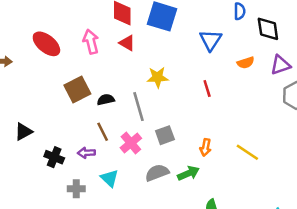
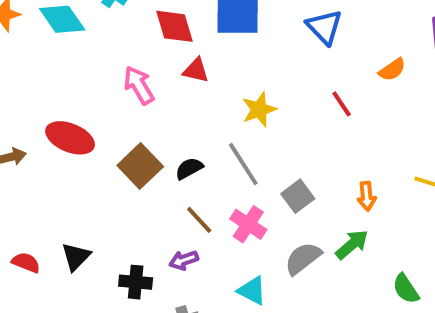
red ellipse: (46, 44) -> (70, 138), moved
orange semicircle: (246, 63) -> (392, 70), moved
cyan triangle: (110, 178) -> (252, 291), moved

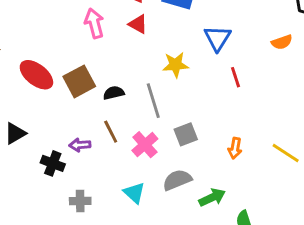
blue triangle: (324, 27) -> (217, 38), moved
orange semicircle: (392, 70) -> (282, 42), moved
red ellipse: (70, 138) -> (36, 75), moved
green arrow: (352, 244) -> (212, 197), moved
purple arrow: (184, 260) -> (80, 145), moved

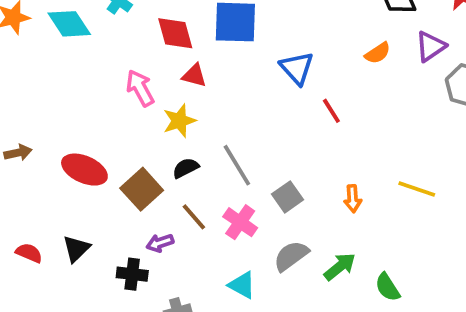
yellow star: (176, 65) -> (179, 121), moved
brown square: (79, 81) -> (142, 189), moved

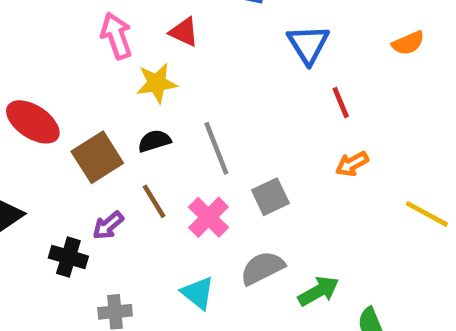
orange arrow: (353, 199) -> (352, 164), moved, turned 56
purple arrow: (160, 243) -> (108, 225), turned -32

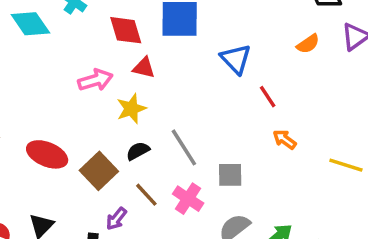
pink arrow: (116, 36) -> (95, 80), turned 104
orange arrow: (352, 164) -> (285, 139), turned 75
gray square: (270, 197) -> (230, 175), turned 36

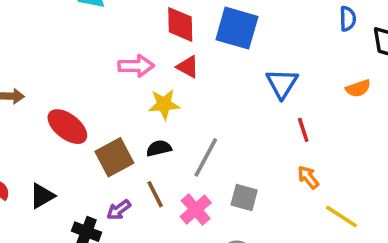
gray line: (184, 147) -> (206, 157), turned 45
yellow line: (346, 165) -> (341, 217), moved

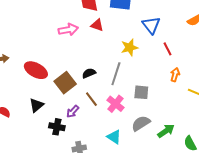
yellow star: (164, 104) -> (130, 48), moved
orange arrow: (308, 177) -> (175, 75), turned 64
black triangle: (42, 196) -> (37, 105), moved

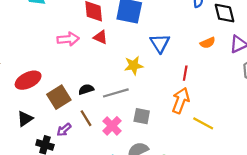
red line: (168, 49) -> (185, 73), moved, turned 32
red ellipse: (36, 70) -> (28, 80), turned -60
gray line: (116, 74) -> (116, 93), turned 50
orange arrow: (175, 75) -> (181, 100), size x1.6

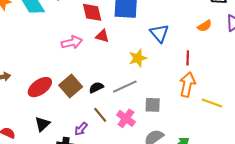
brown square: (59, 97) -> (71, 86), moved

